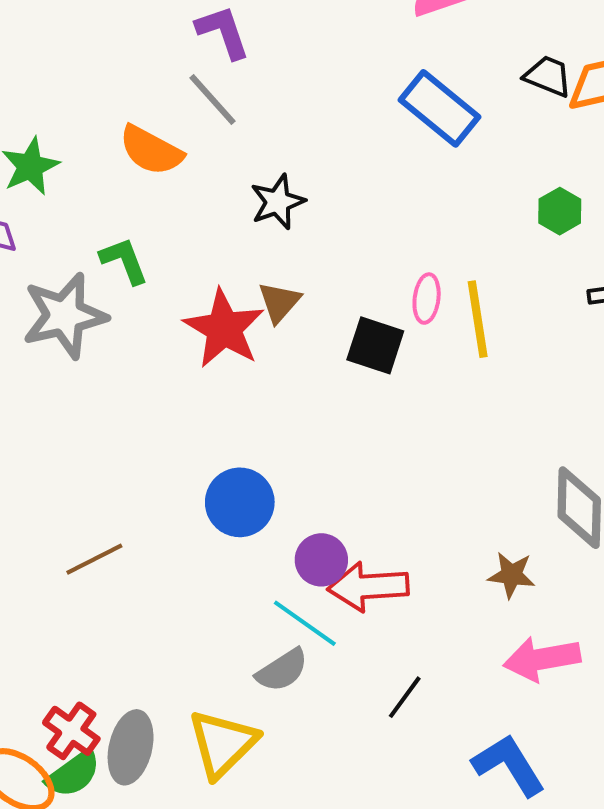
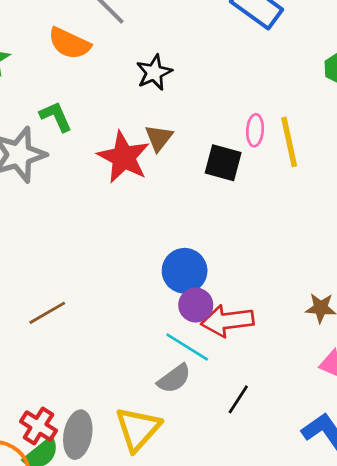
blue circle: (240, 502) -> (185, 271), moved
black line: (405, 697) -> (238, 399), moved

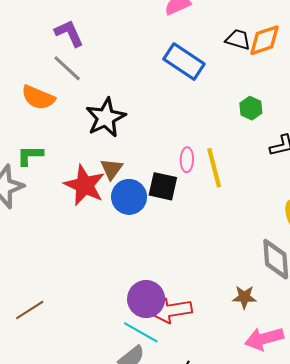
black star: (154, 72) -> (106, 118), size x1.4
green L-shape: (56, 117) -> (30, 155), turned -64
blue circle: (185, 271) -> (129, 197), moved
purple circle: (196, 305) -> (146, 299), size x1.4

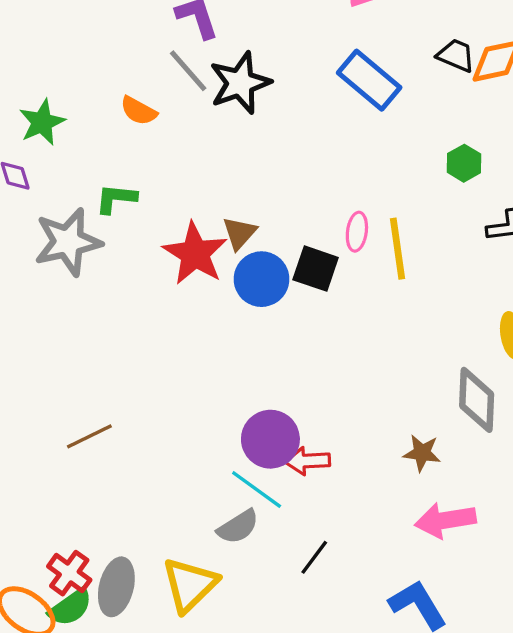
orange semicircle: (38, 98) -> (139, 111), size x0.7
black star: (106, 118) -> (240, 83), moved
red arrow: (172, 310) -> (308, 461), size x0.7

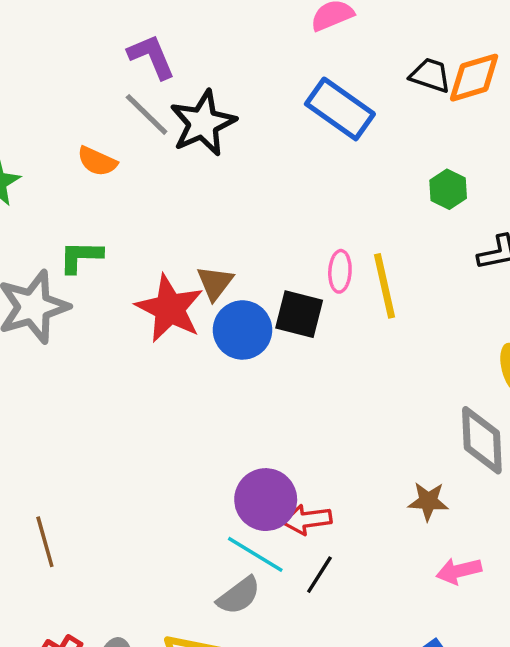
brown line: (89, 436) -> (45, 542), moved, turned -75
pink arrow: (445, 520) -> (459, 571), size x0.7
black line: (314, 557) -> (319, 575), moved

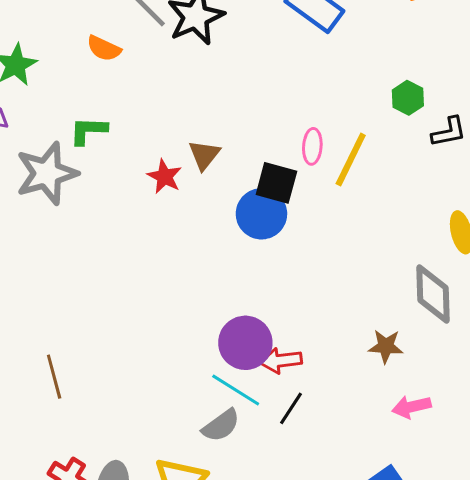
green hexagon: (448, 189) -> (408, 98), moved
yellow line: (385, 286) -> (351, 160), turned 38
red star: (170, 309) -> (165, 176), size x0.6
blue circle: (243, 330) -> (261, 214), moved

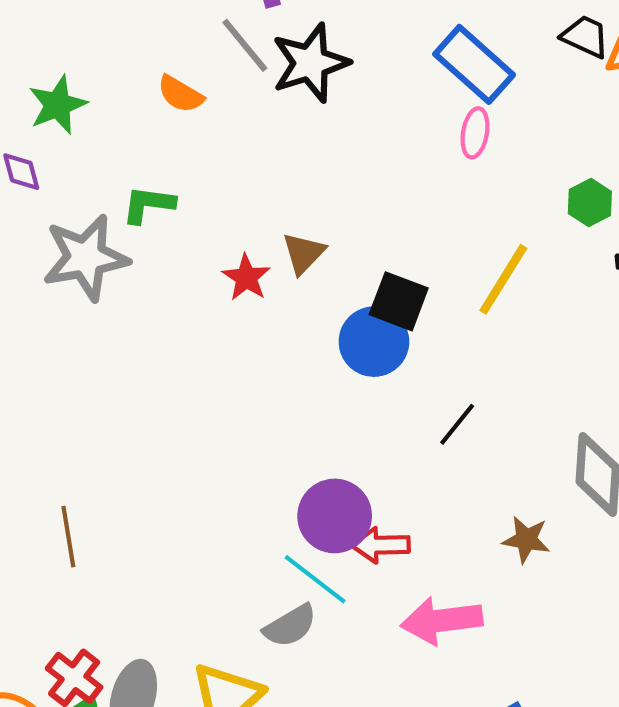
pink ellipse: (312, 146) -> (475, 133), moved
pink arrow: (411, 407) -> (442, 621), moved, size x1.5
black line: (291, 408) -> (457, 424), moved

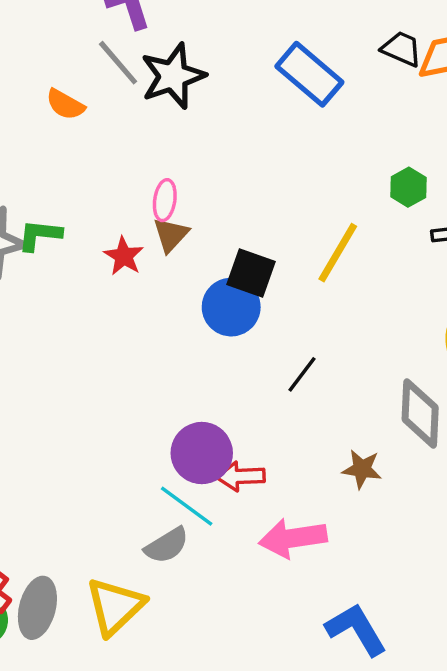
pink ellipse: (475, 133) -> (165, 200), moved
green L-shape: (148, 205) -> (40, 235), moved

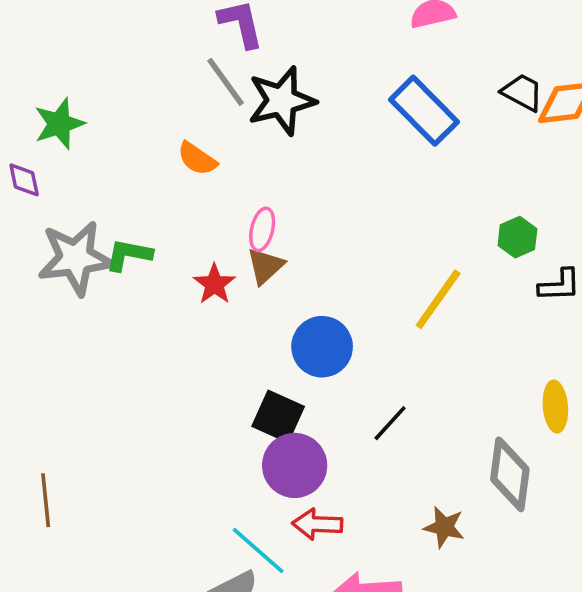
orange semicircle: (65, 104) -> (197, 159), moved
black square: (251, 273) -> (278, 416), moved
purple circle: (202, 453) -> (295, 465), moved

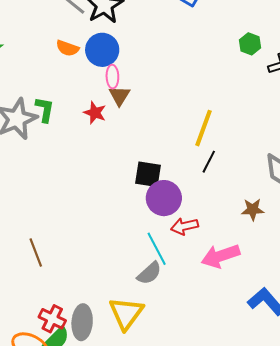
green L-shape: (129, 255) -> (45, 109), turned 104
yellow line: (438, 299) -> (204, 128), moved
blue circle: (322, 347) -> (102, 50), moved
cyan line: (258, 550) -> (157, 249), turned 36

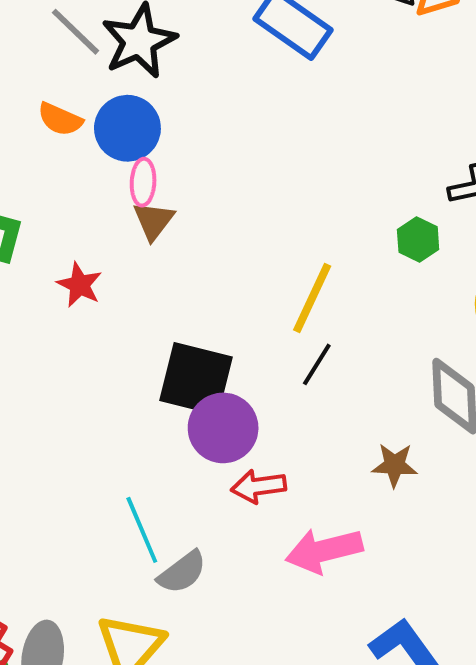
green hexagon: (250, 44) -> (418, 240), moved
red star: (95, 113) -> (79, 285), moved
black square: (148, 174) -> (196, 379), size x1.4
cyan line: (157, 249) -> (142, 530), moved

